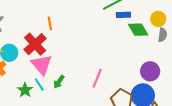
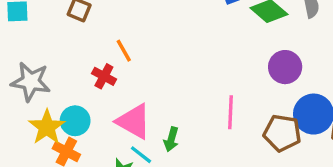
red cross: (35, 44) -> (104, 76), moved, size x0.6
purple circle: (150, 71) -> (285, 67), moved

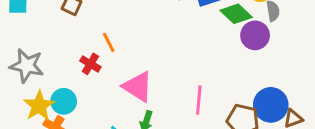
purple circle: (285, 67) -> (255, 35), moved
pink triangle: (134, 121) -> (138, 87), moved

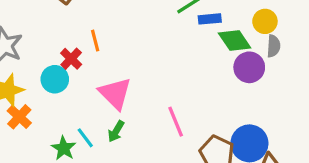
pink line: (199, 100) -> (176, 122), turned -40
cyan circle: (64, 101) -> (55, 79), moved

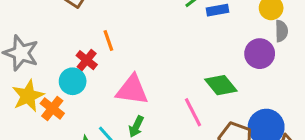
green diamond: (235, 40) -> (221, 85), moved
pink triangle: (115, 93) -> (132, 90), turned -32
orange cross: (19, 117) -> (52, 108), moved

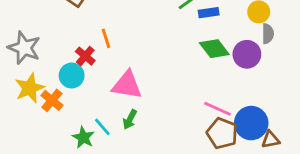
green diamond: (221, 85) -> (214, 49), moved
pink line: (193, 112) -> (217, 109), moved, turned -40

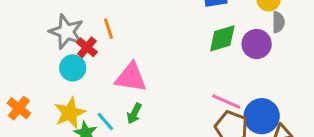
gray star: (24, 48) -> (66, 32), moved
green diamond: (214, 49) -> (222, 38), turned -68
yellow star: (30, 88) -> (70, 113), moved
orange cross: (52, 100) -> (19, 108), moved

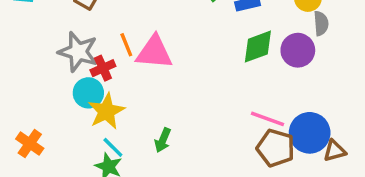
red cross: (87, 47) -> (103, 68), turned 30
pink triangle: (131, 77) -> (154, 52), moved
yellow star: (70, 113) -> (106, 111), moved
cyan line: (105, 122) -> (113, 147), moved

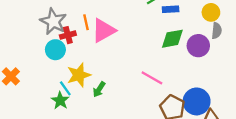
pink triangle: (154, 52) -> (103, 31), turned -44
yellow star: (106, 111) -> (79, 75), moved
pink line: (268, 119) -> (152, 78), moved

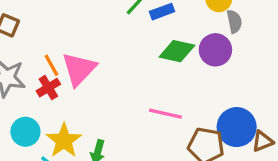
red cross: (68, 35) -> (48, 88), moved
green diamond: (172, 39) -> (177, 51), turned 40
cyan circle: (55, 50) -> (25, 132), moved

